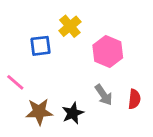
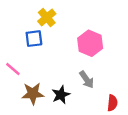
yellow cross: (70, 26) -> (47, 18), moved
red semicircle: (134, 99) -> (112, 103), moved

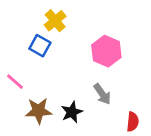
blue square: (34, 39) -> (40, 46), turned 36

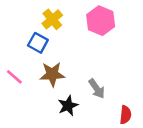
pink hexagon: (106, 51) -> (101, 21), moved
brown star: (39, 111) -> (52, 74), moved

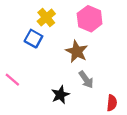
brown star: (52, 74) -> (77, 51), moved, turned 30
pink line: (14, 77) -> (12, 80), moved

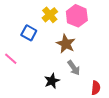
yellow cross: (46, 18) -> (50, 15), moved
pink line: (12, 80) -> (11, 59), moved

